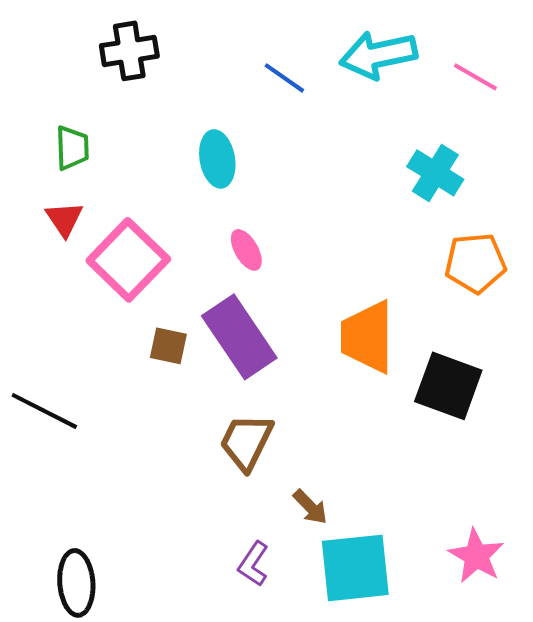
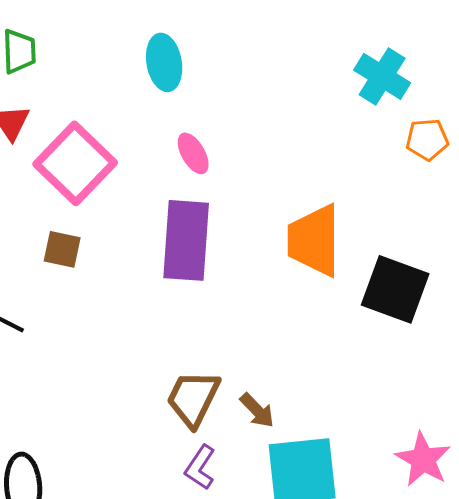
orange pentagon: (475, 263) -> (427, 139), moved, size x0.7
purple rectangle: (239, 337) -> (186, 240), turned 38
brown square: (168, 346) -> (62, 249), moved
brown trapezoid: (246, 442) -> (193, 398), moved

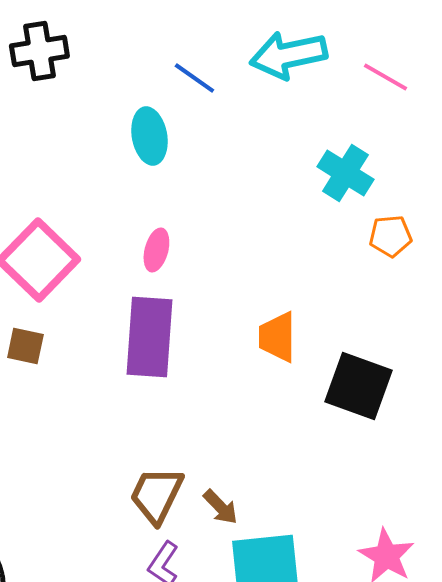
cyan ellipse: (164, 62) -> (149, 136), moved
pink ellipse: (193, 153) -> (156, 250), turned 45
orange trapezoid: (314, 240) -> (277, 337), size x0.7

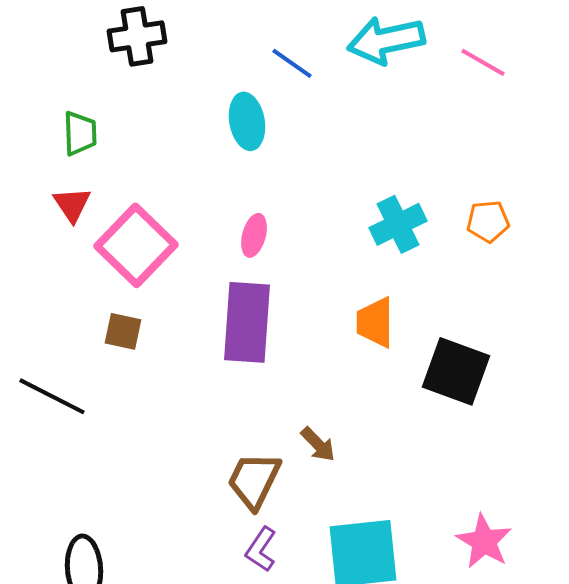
cyan cross: (345, 173) -> (398, 224), moved, turned 32
brown arrow: (220, 507) -> (318, 444), moved

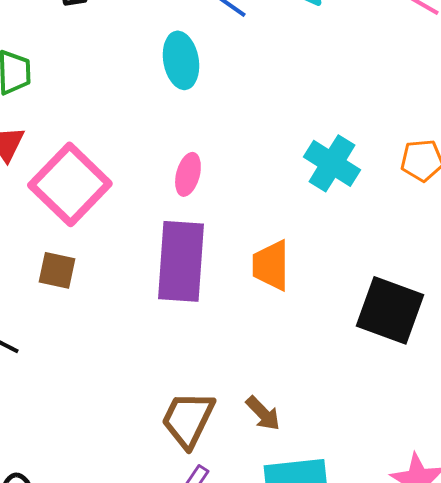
cyan cross: (398, 224) -> (332, 163), turned -32
orange trapezoid: (375, 322) -> (271, 265), moved
brown arrow: (318, 444) -> (263, 413), moved

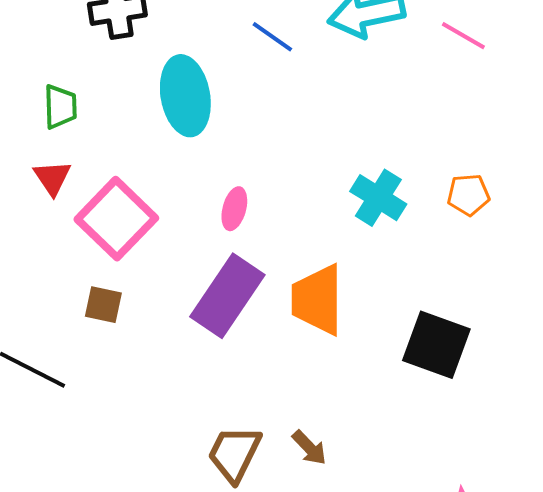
cyan ellipse: (181, 60) -> (185, 96), moved, size x1.4
purple rectangle: (181, 261) -> (227, 296), turned 30
orange trapezoid: (271, 265) -> (317, 300), size x1.4

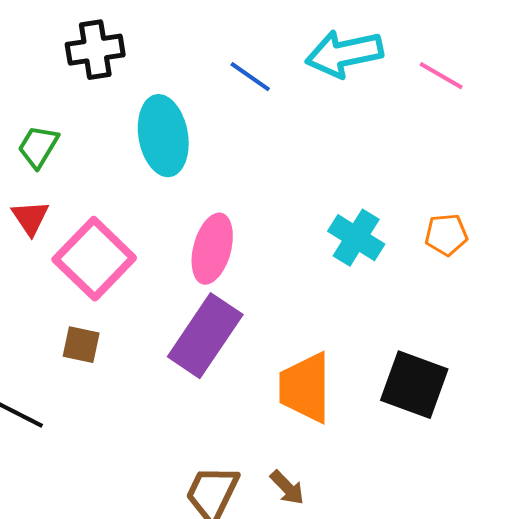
green trapezoid: (60, 107) -> (38, 147), turned -147
pink ellipse: (234, 209) -> (212, 249), size x1.6
orange trapezoid: (317, 300) -> (305, 388), moved

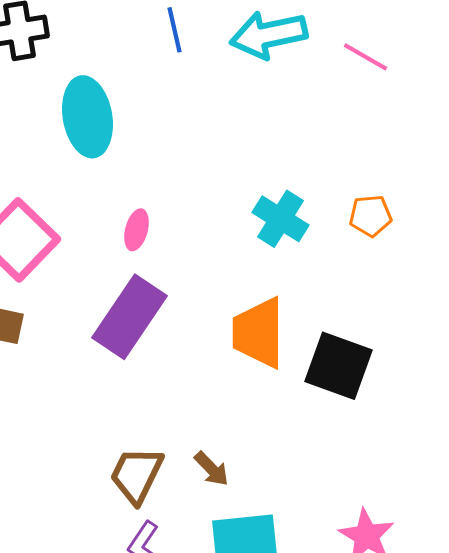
blue line: (250, 77) -> (174, 30), moved, turned 42
pink ellipse: (212, 249) -> (136, 230), size x0.6
orange trapezoid: (305, 388) -> (258, 333), moved

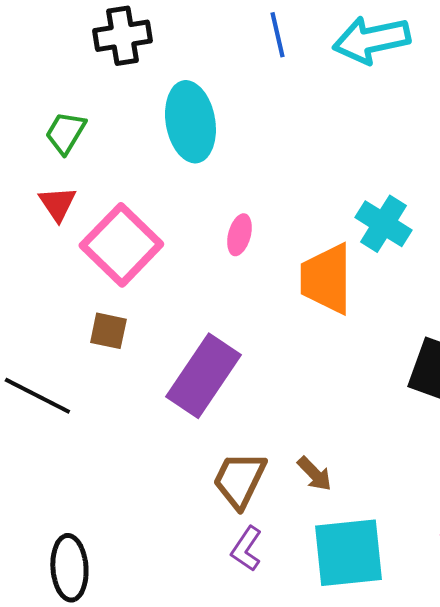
purple rectangle: (130, 317) -> (203, 376), moved
orange trapezoid: (258, 333) -> (326, 279), moved

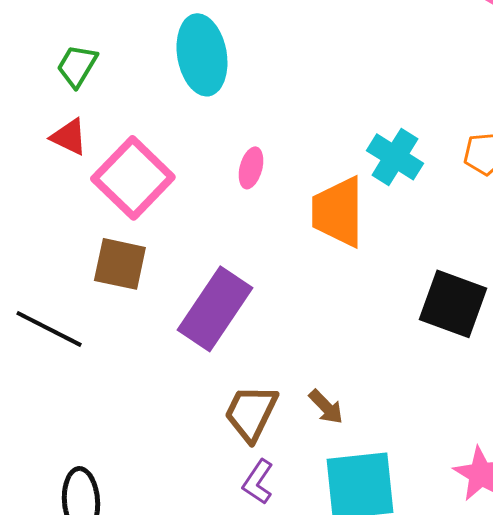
red triangle: (57, 204) -> (69, 137), turned -30
brown square: (108, 331) -> (120, 264), size x1.4

